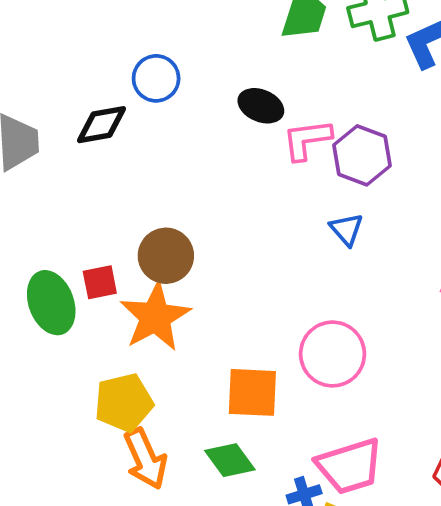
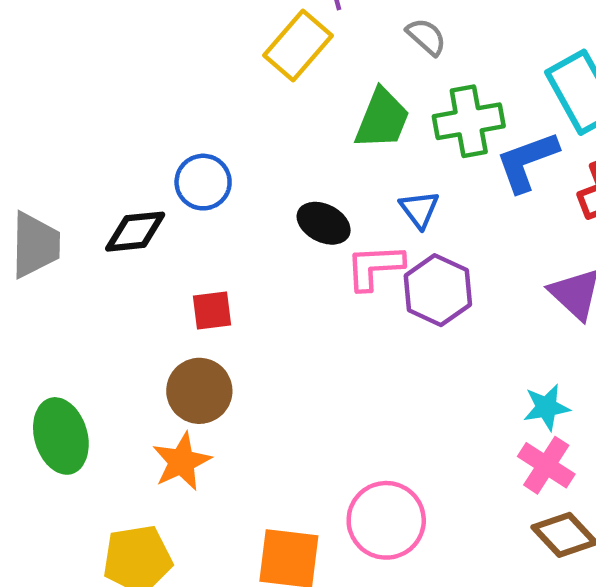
blue triangle: (347, 229) -> (419, 209), moved
red square: (100, 282) -> (212, 310), moved
orange star: (155, 317) -> (182, 462), size x0.7

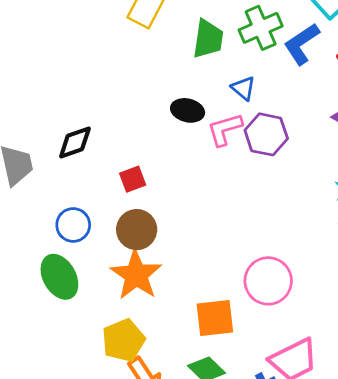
blue circle: (203, 182) -> (73, 225), moved
orange star: (182, 462) -> (136, 275), size x1.4

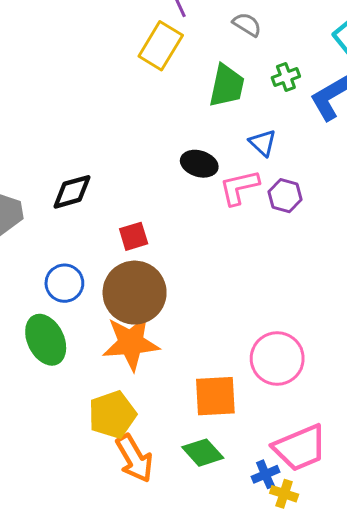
green cross: (261, 28) -> (286, 77), size x0.6
purple hexagon: (266, 134) -> (285, 196), size x0.7
brown circle: (137, 230) -> (135, 293), size x1.4
orange star: (136, 275) -> (131, 343), turned 30

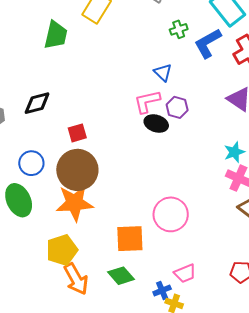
green trapezoid: (227, 86) -> (56, 35), moved
black ellipse: (199, 164) -> (156, 124), moved
pink trapezoid: (300, 448) -> (185, 273), size x0.6

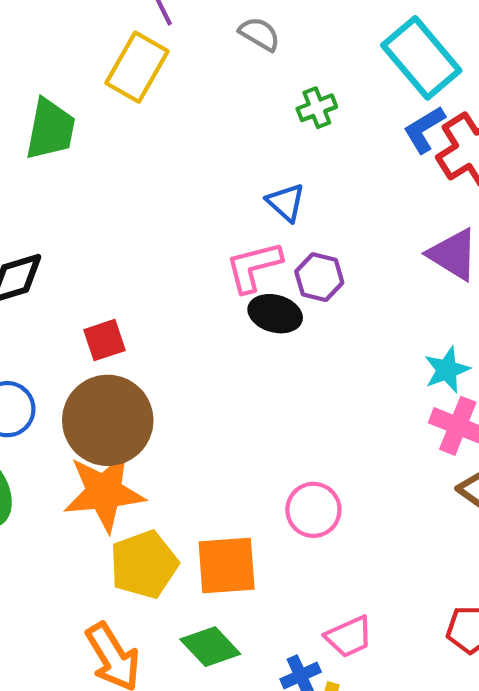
blue L-shape: (208, 43) -> (424, 129), moved, size x0.7
pink circle: (171, 214) -> (313, 510), size x0.7
yellow pentagon: (62, 250) -> (144, 564), moved

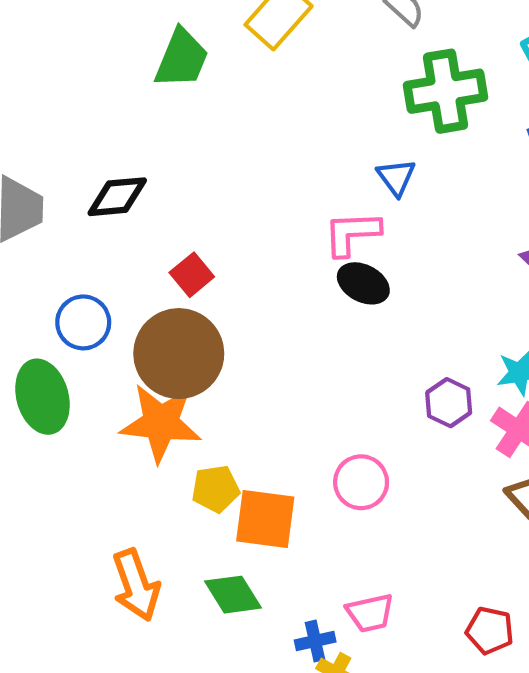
green cross: (317, 108) -> (445, 91), size x2.0
purple hexagon: (319, 277) -> (449, 403), moved
red square: (105, 340) -> (192, 275), turned -33
yellow pentagon: (144, 564) -> (215, 489), moved, size x0.7

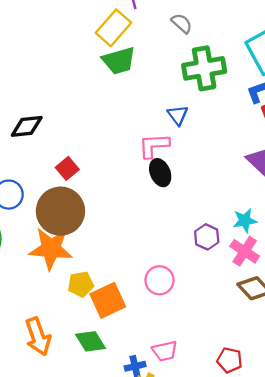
green trapezoid: (182, 58) -> (119, 61), moved, turned 52
black ellipse: (363, 283) -> (160, 173), turned 40
orange square: (265, 519) -> (108, 300), turned -32

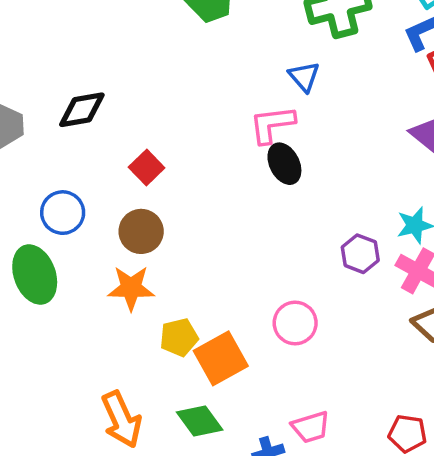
brown circle: (60, 211) -> (141, 231), size x0.6
orange star: (51, 249) -> (131, 288), size x0.7

